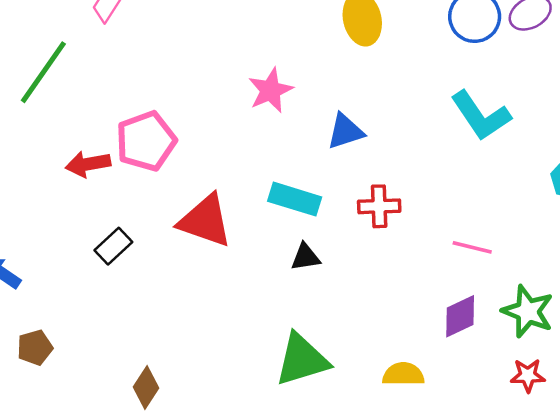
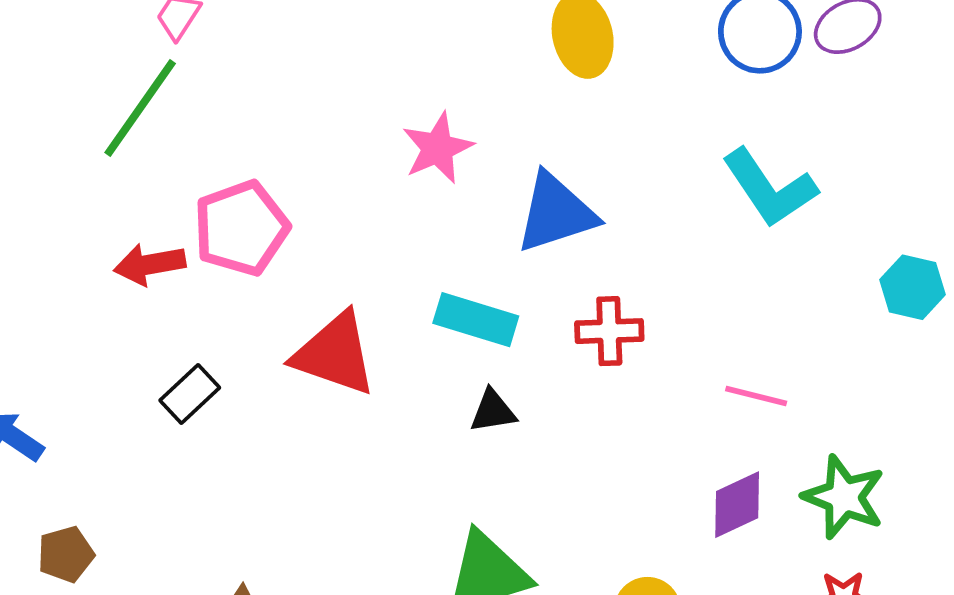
green line: (43, 72) -> (140, 108), moved
blue triangle: (345, 131) -> (556, 213), size x1.4

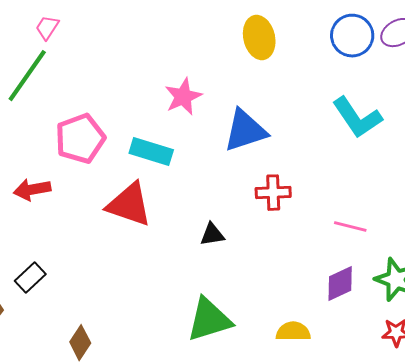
red arrow: (150, 264) -> (32, 190), moved
cyan rectangle: (476, 320) -> (151, 152), moved
black rectangle: (190, 394) -> (30, 278), moved

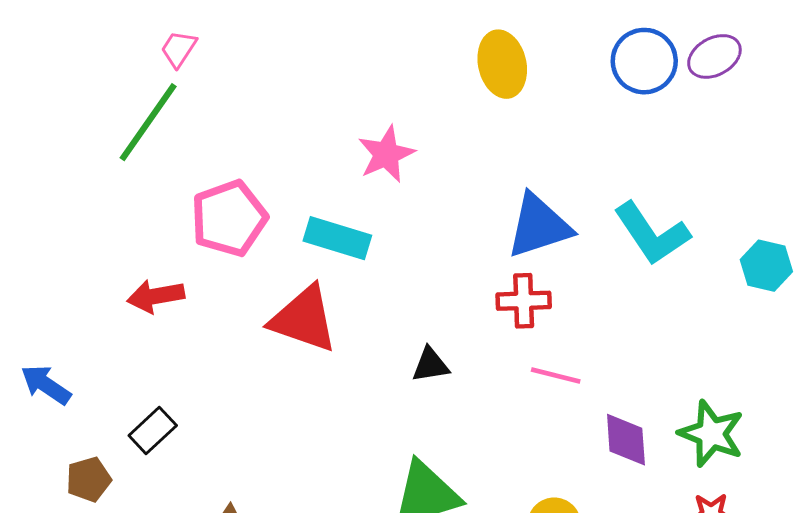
cyan L-shape: (357, 118) -> (652, 234), moved
blue triangle: (245, 131) -> (539, 226), moved
pink line: (350, 227) -> (556, 376), moved
purple diamond: (340, 284) -> (626, 440), turned -69

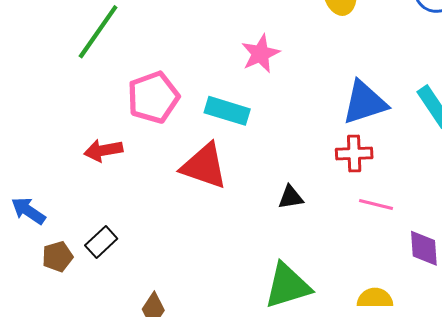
brown pentagon: (89, 479) -> (57, 257), moved

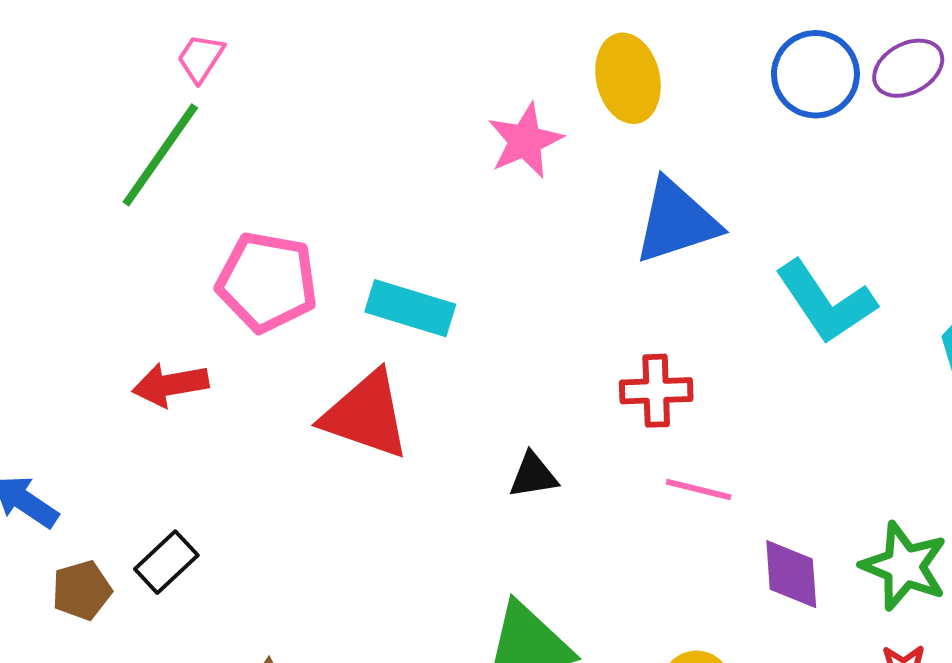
pink star: (260, 54) -> (525, 141), moved
pink pentagon: (153, 97) -> (267, 282), turned 30
blue triangle: (365, 103) -> (676, 221), moved

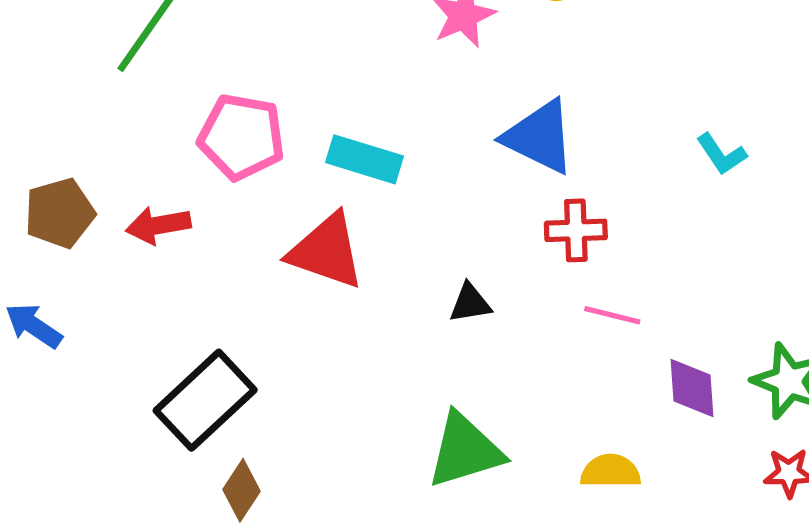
blue triangle: (676, 221) -> (539, 137), moved, turned 44
cyan L-shape: (826, 302) -> (721, 154), size x0.6
black rectangle: (166, 562) -> (205, 400), moved, size x1.8
brown pentagon: (82, 590) -> (60, 213), moved, size x1.4

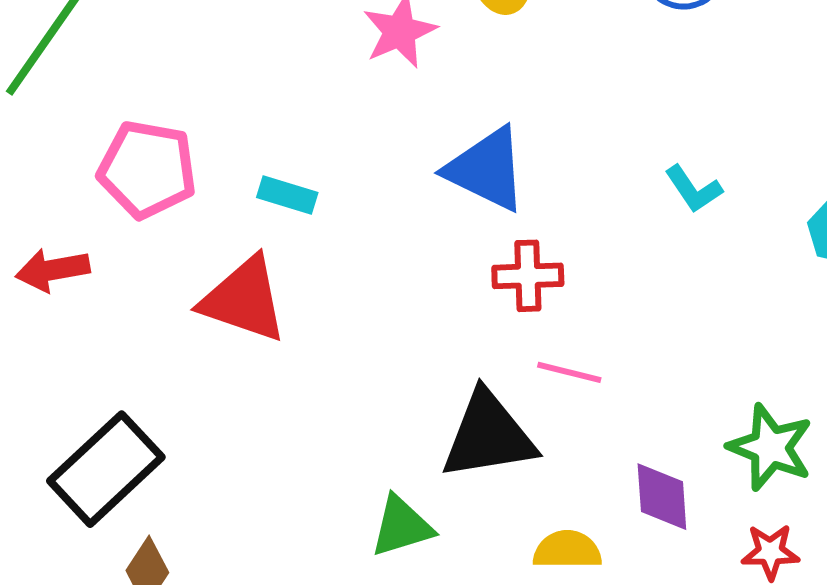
cyan rectangle: (364, 159) -> (287, 195), size x0.7
black triangle: (470, 303) -> (488, 436), moved, size x2.0
purple diamond: (692, 388) -> (662, 497), moved
green triangle: (465, 450) -> (402, 526), size x0.7

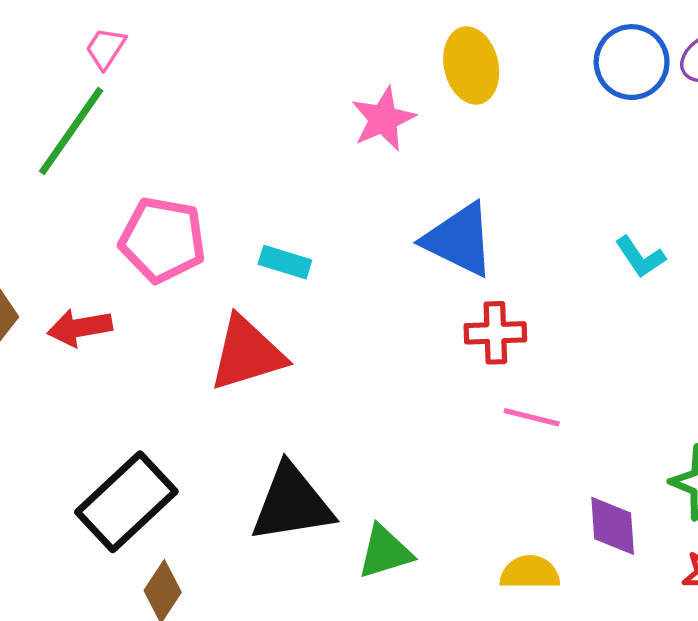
red triangle: (244, 299) -> (247, 353), turned -36
black triangle: (488, 436) -> (292, 503), moved

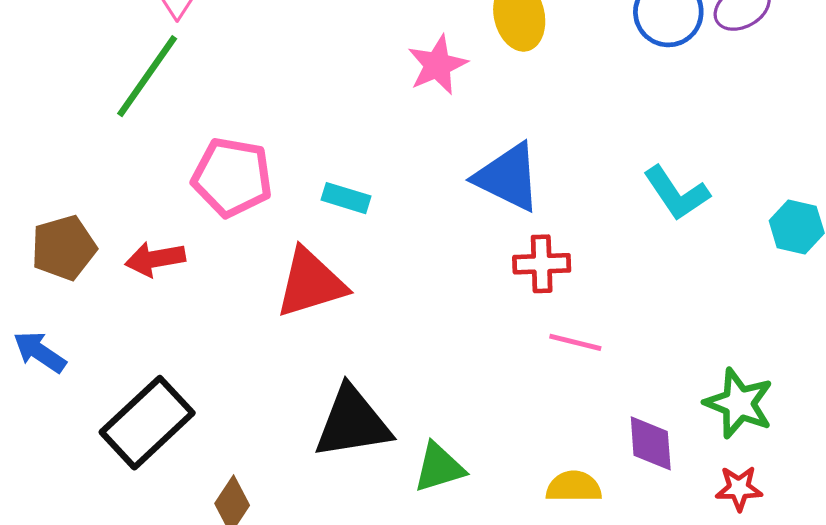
cyan L-shape: (640, 257) -> (676, 193), size x1.4
black rectangle: (126, 502) -> (147, 423), moved

